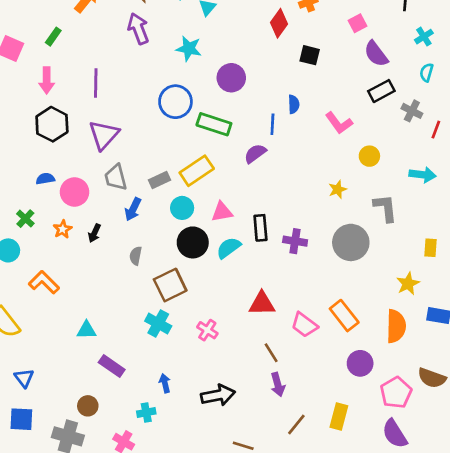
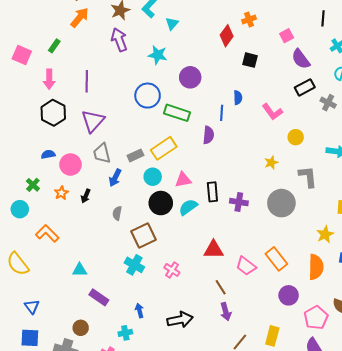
purple semicircle: (255, 153) -> (208, 135), turned 132

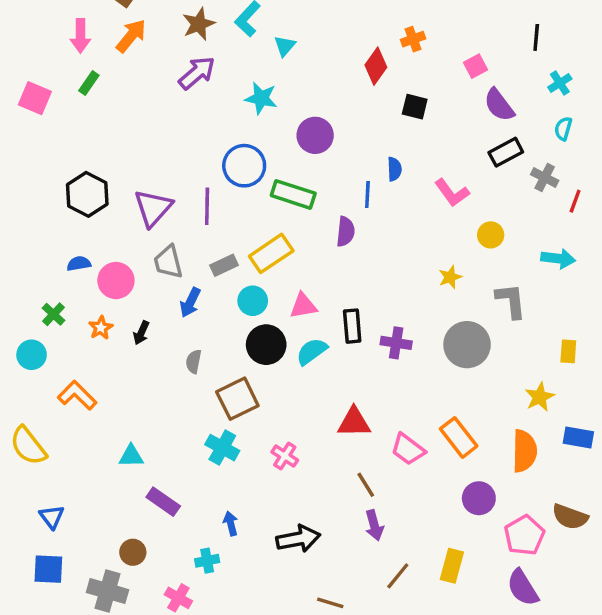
purple arrow: (119, 40) -> (197, 73), turned 70
pink arrow: (49, 79) -> (80, 36), moved
purple line: (87, 81) -> (207, 206), moved

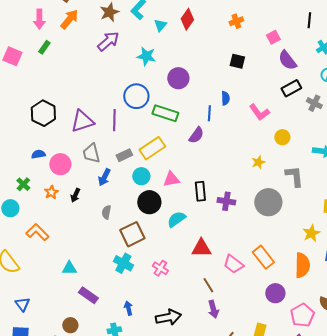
red diamond: (376, 66) -> (187, 19), moved
purple triangle: (153, 208) -> (82, 121), turned 30
purple semicircle: (345, 232) -> (196, 135), turned 30
cyan semicircle: (312, 351) -> (176, 219), moved

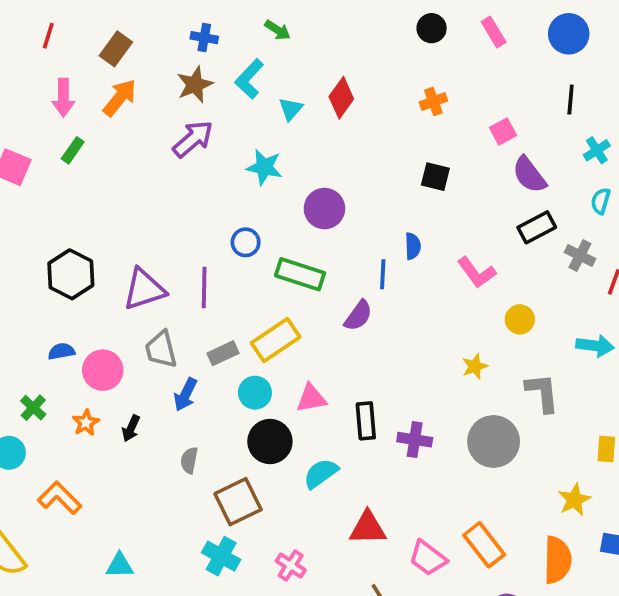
blue circle: (136, 96) -> (246, 242), size x0.6

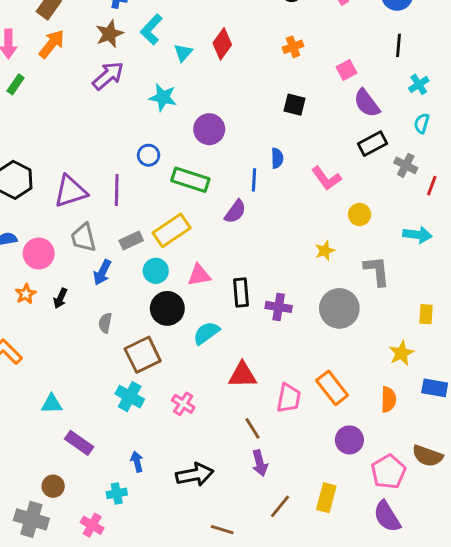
pink trapezoid: (428, 558) -> (289, 398), turned -116
orange semicircle: (557, 560) -> (388, 399), size x0.7

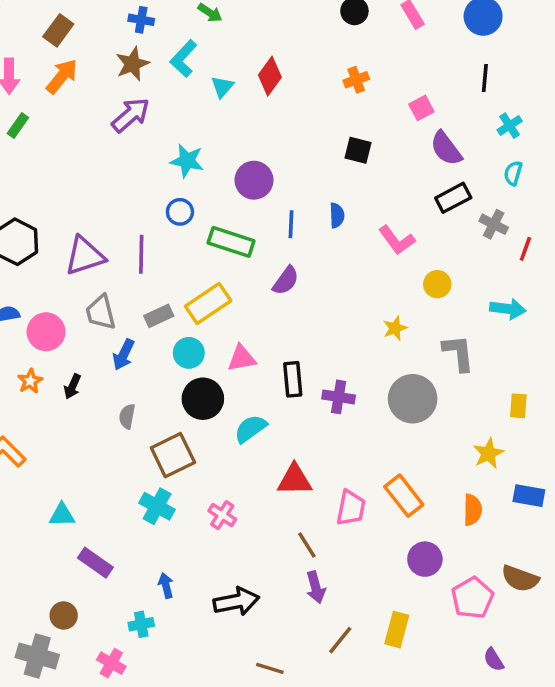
cyan star: (163, 97) -> (187, 161), moved
blue line: (254, 180) -> (291, 224), moved
purple semicircle: (387, 517) -> (494, 660), moved, size x0.6

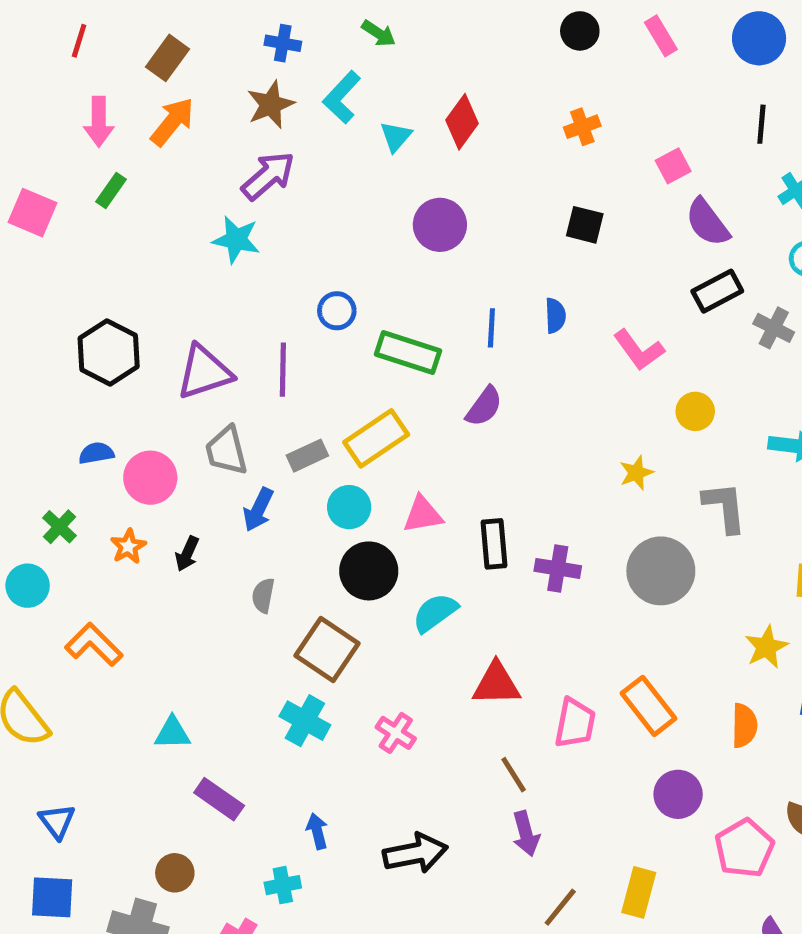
cyan star: (187, 161) -> (236, 240), moved
purple circle: (254, 180) -> (440, 225), moved
brown square: (173, 455) -> (327, 649), turned -30

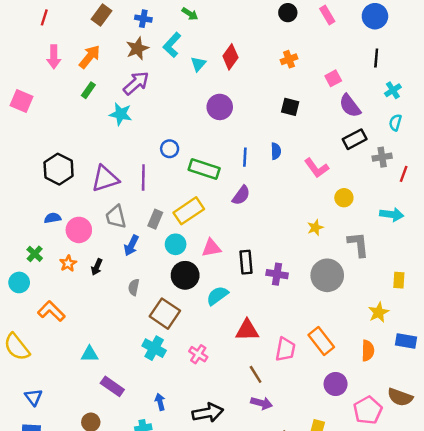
brown rectangle: (167, 58) -> (102, 15), moved
green rectangle: (111, 190) -> (88, 90), moved
gray cross: (774, 328) -> (382, 157), turned -36
gray rectangle: (307, 456) -> (155, 219), turned -42
purple arrow: (526, 834) -> (262, 403), turned -60

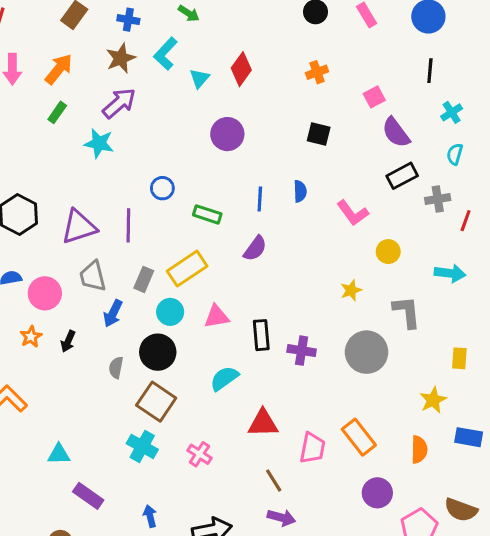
green rectangle: (204, 169) -> (207, 214), size x0.7
black circle: (185, 275) -> (158, 352), moved

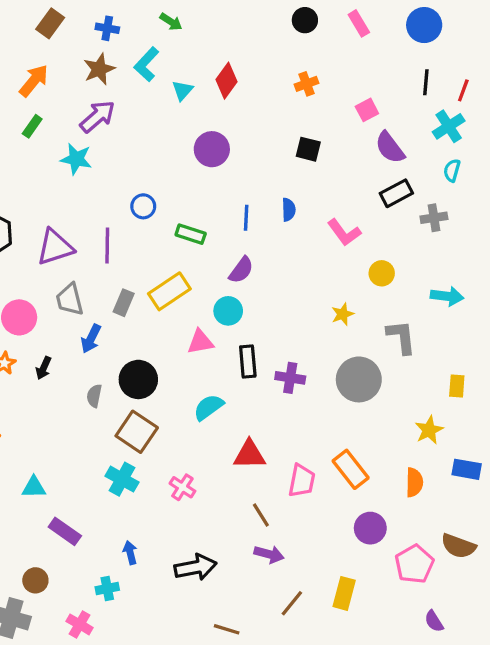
cyan cross: (452, 112) -> (449, 126), size x1.4
red line: (466, 221) -> (463, 90), moved
cyan circle: (170, 312) -> (228, 311), moved

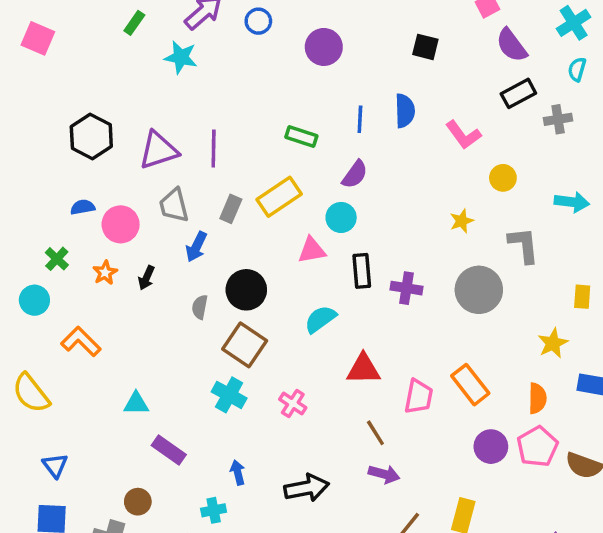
blue circle: (143, 206) -> (258, 21), moved
blue semicircle: (289, 210) -> (405, 111), size x1.4
pink pentagon: (414, 564) -> (537, 447), moved

